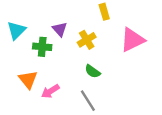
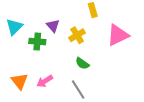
orange triangle: (28, 80) -> (20, 81), moved

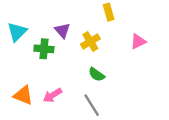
pink triangle: (118, 35) -> (138, 42), size x0.6
orange triangle: (20, 81) -> (23, 95), turned -30

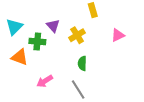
green semicircle: (97, 75) -> (82, 63), turned 56
orange triangle: (23, 95) -> (20, 57), moved

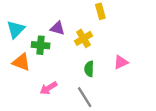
purple triangle: (53, 26) -> (57, 28), turned -32
pink triangle: (118, 35) -> (121, 62), moved

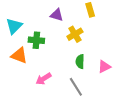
purple triangle: (57, 28) -> (57, 15), moved
pink triangle: (121, 62) -> (104, 67), moved

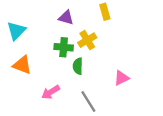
green cross: (36, 40) -> (64, 47), moved
green semicircle: (80, 62) -> (78, 66), moved

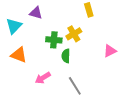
purple triangle: (66, 18) -> (36, 13), moved
pink triangle: (121, 78) -> (110, 51), moved

